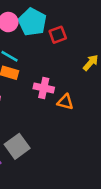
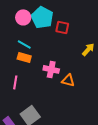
red square: (58, 35) -> (62, 27), turned 32

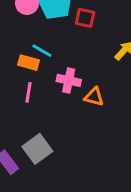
cyan line: (24, 44) -> (42, 51), moved
pink line: (15, 82) -> (28, 92), moved

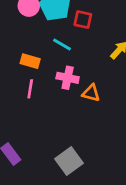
cyan line: (42, 51) -> (62, 44), moved
gray square: (37, 149) -> (69, 161), moved

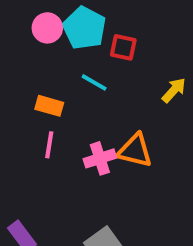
pink cross: (68, 78) -> (100, 158), moved, turned -30
orange triangle: (91, 93) -> (135, 151), size x1.4

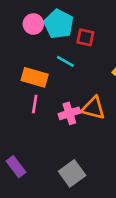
orange rectangle: (49, 106) -> (35, 77), size x1.4

